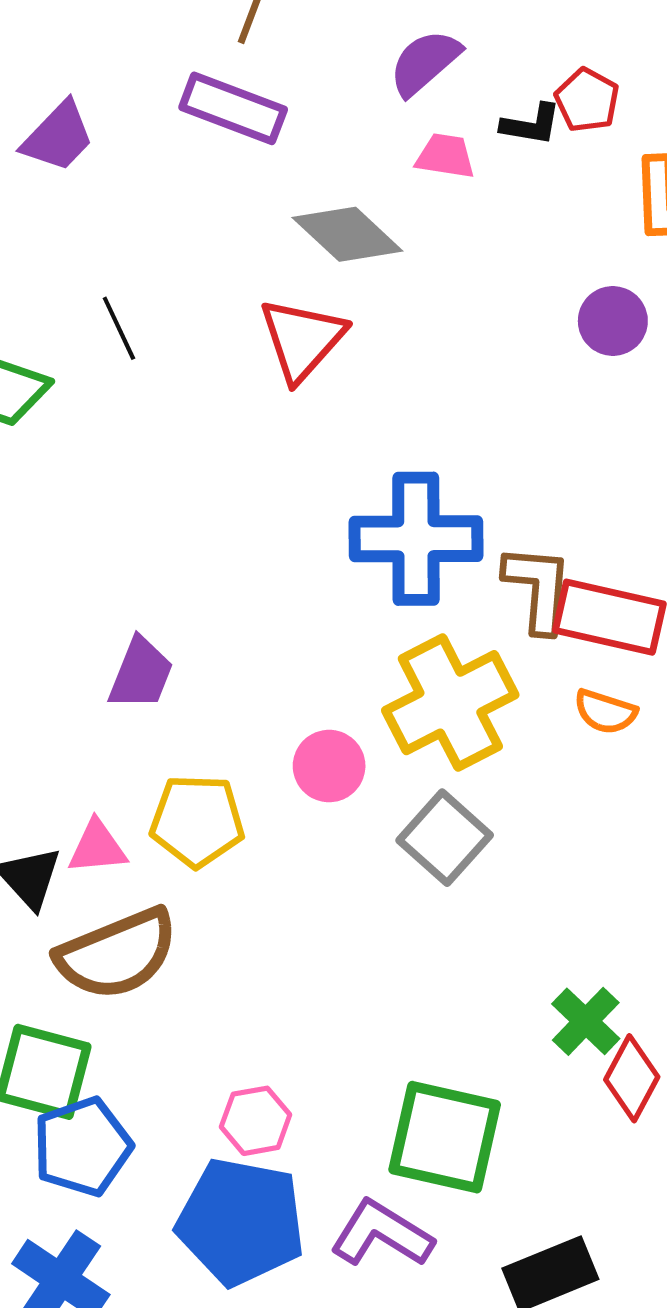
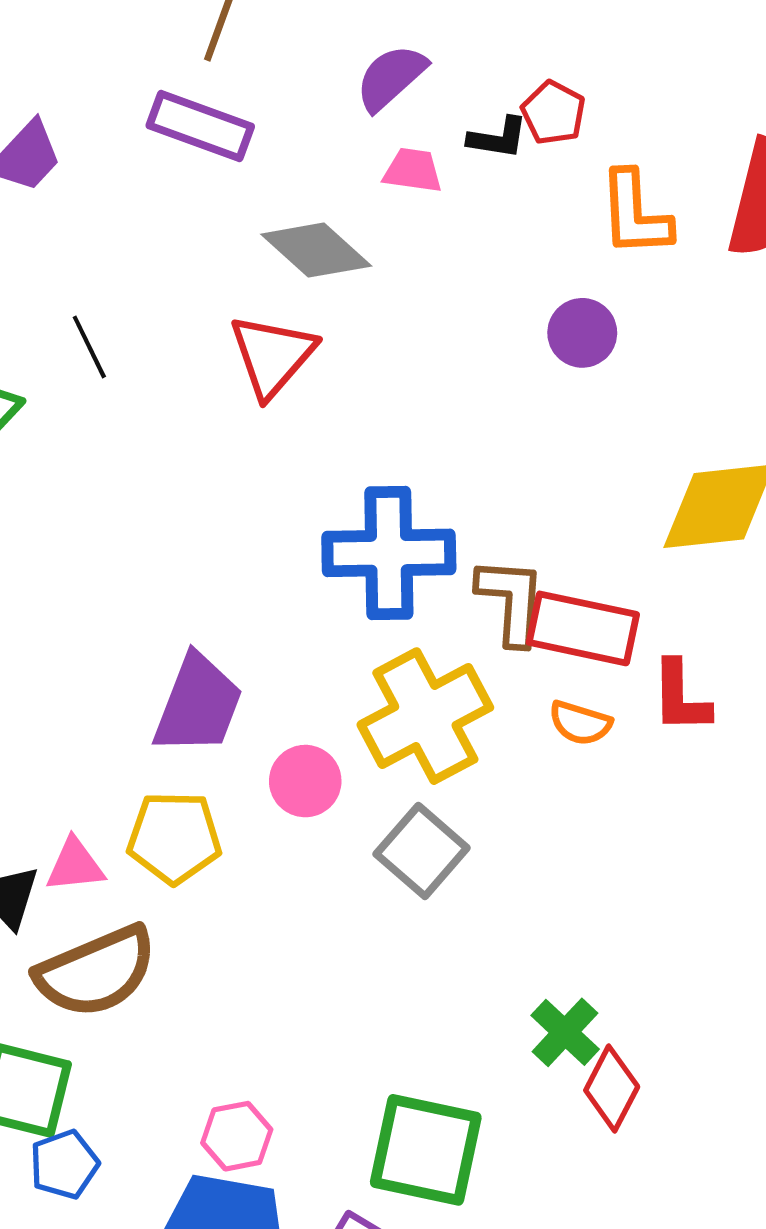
purple trapezoid: (141, 674) -> (198, 704), moved, size x1.4
blue pentagon: (82, 1147) -> (64, 1164), size x0.7

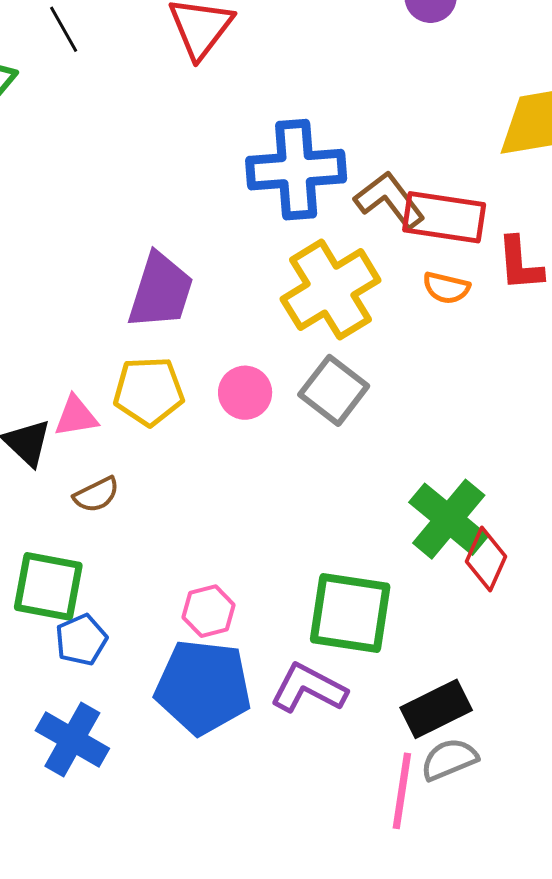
brown L-shape: (511, 601) -> (390, 200), turned -38
pink circle: (305, 781) -> (245, 393), moved
brown semicircle: (96, 972) -> (96, 495), size x0.5
green cross: (565, 1032) -> (449, 519), size x1.5

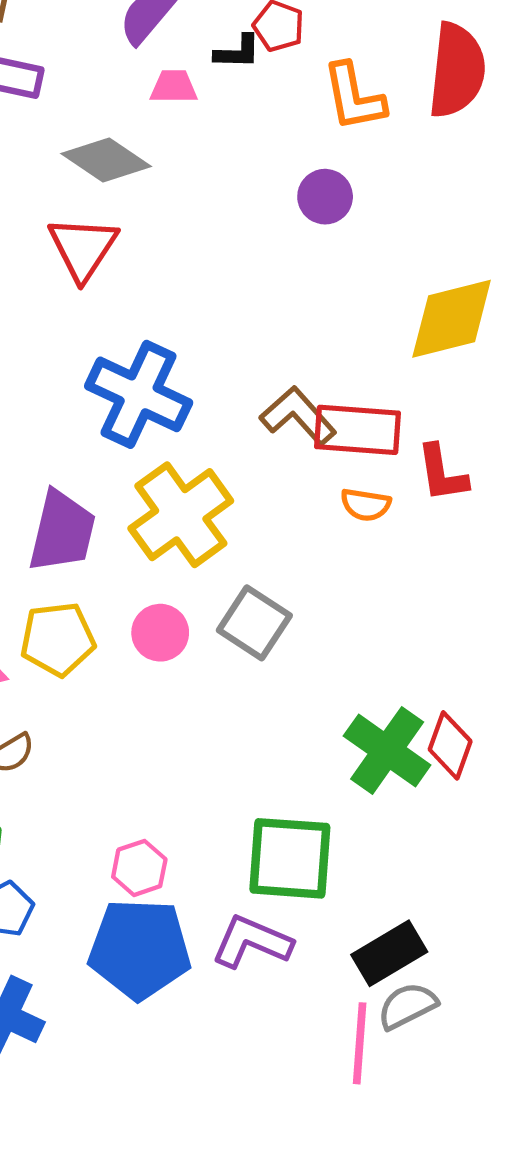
blue cross: (296, 170) -> (139, 394), moved, turned 34
yellow cross: (331, 290) -> (181, 515), moved
red diamond: (486, 559) -> (450, 745), moved

